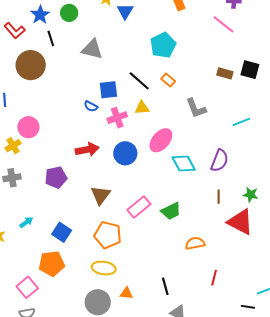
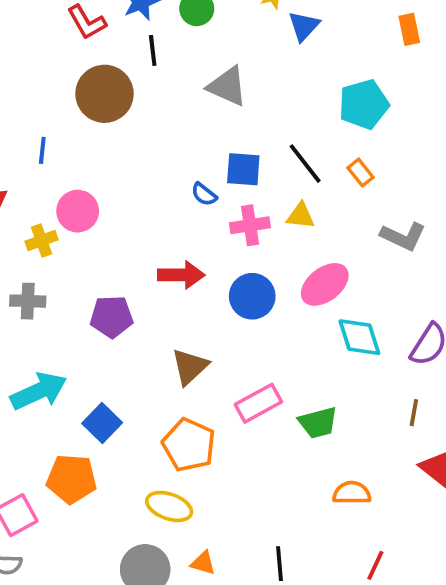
gray L-shape: (196, 108) -> (403, 236), turned -55
cyan arrow: (26, 222) -> (39, 391), size x2.0

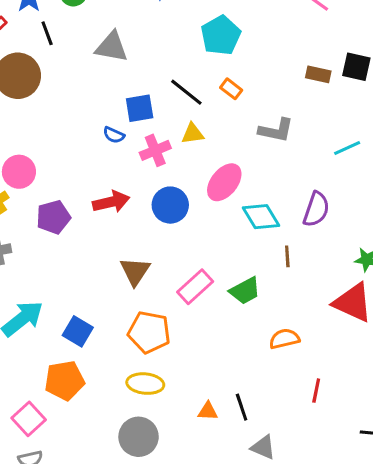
purple pentagon: (112, 317) -> (53, 217), moved
brown line: (414, 413) -> (287, 256), moved
orange triangle: (203, 563) -> (208, 411), moved

